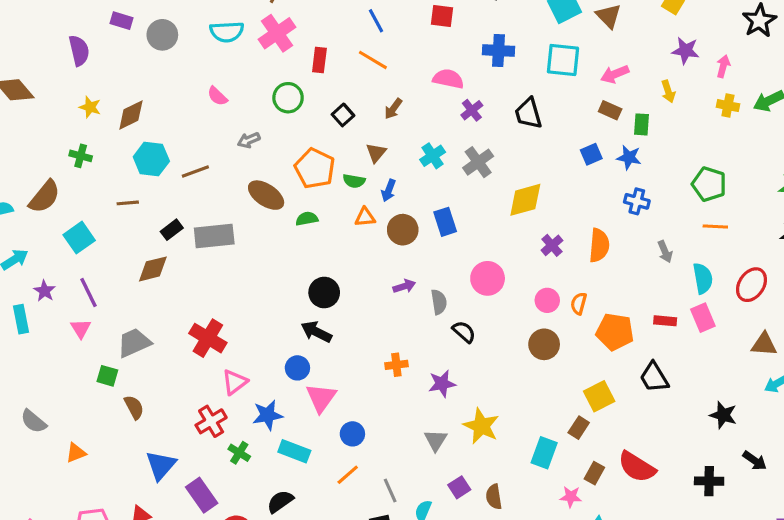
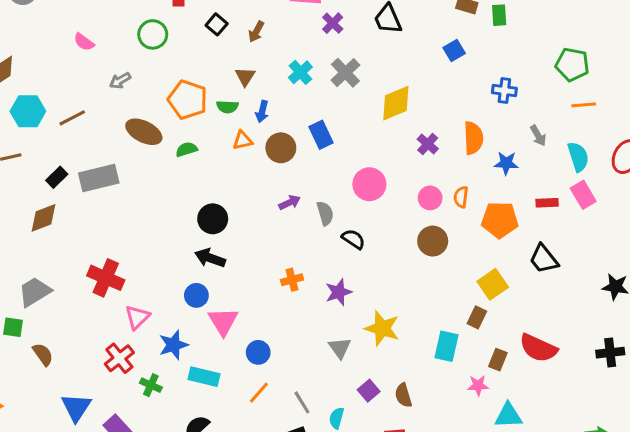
black square: (343, 115) -> (217, 24), moved
blue star: (629, 157) -> (506, 163), moved

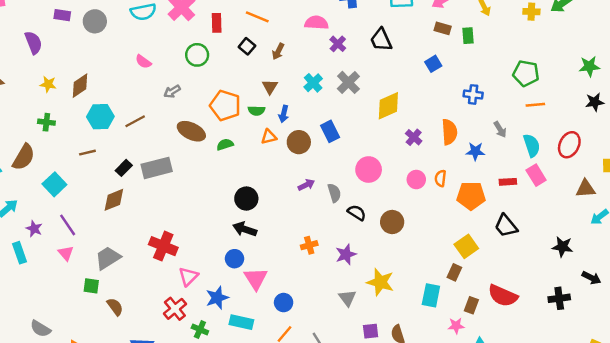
brown circle: (433, 241) -> (392, 222), moved
purple square: (369, 391) -> (371, 331), turned 35

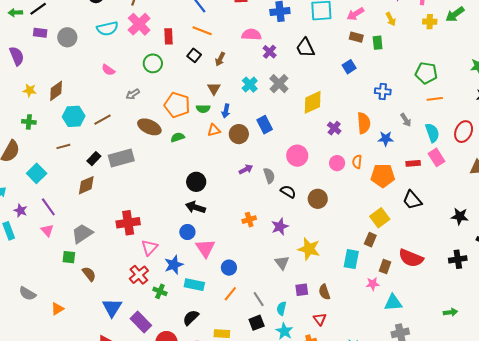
red cross: (163, 246) -> (128, 223), turned -30

